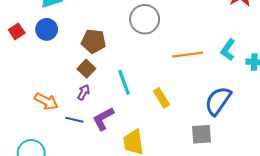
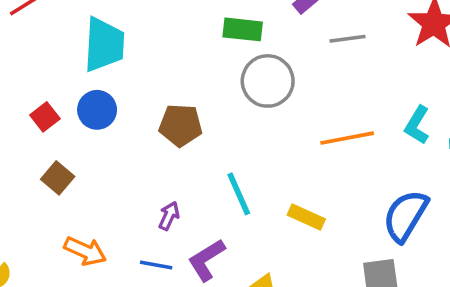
brown square: (86, 69) -> (58, 178), moved
yellow rectangle: (162, 98) -> (306, 217), turned -30
orange arrow: (46, 101) -> (85, 251), moved

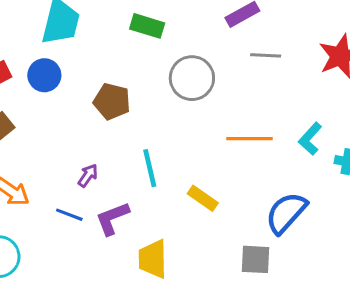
green rectangle: (243, 29) -> (147, 26), moved

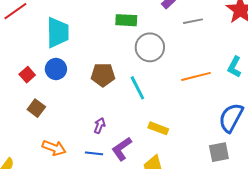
green rectangle: (147, 26) -> (126, 20), moved
cyan line: (150, 168) -> (137, 88), moved
yellow rectangle: (203, 198) -> (158, 128), moved

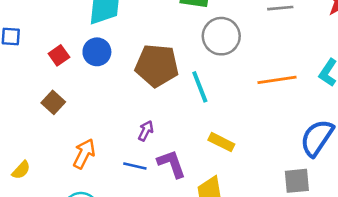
brown pentagon: (103, 75) -> (157, 66), size x1.4
brown square: (36, 108) -> (53, 102), moved
orange arrow: (54, 148) -> (84, 154), turned -90
purple L-shape: (122, 149) -> (172, 164), turned 100

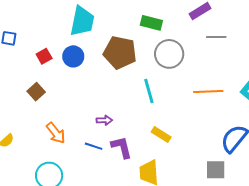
brown pentagon: (157, 66) -> (120, 53), moved
purple arrow: (146, 131) -> (104, 120), turned 56
orange arrow: (84, 154) -> (56, 133), turned 110

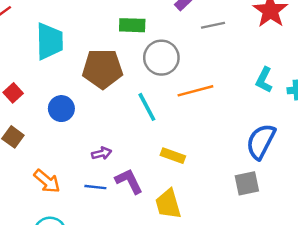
blue circle: (73, 56) -> (61, 109), moved
orange line: (208, 91) -> (195, 91), moved

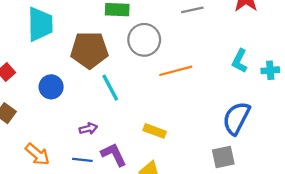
cyan line: (147, 107) -> (110, 88), moved

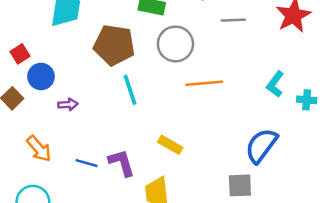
blue circle: (51, 87) -> (41, 76), moved
purple arrow: (88, 129) -> (68, 104), moved

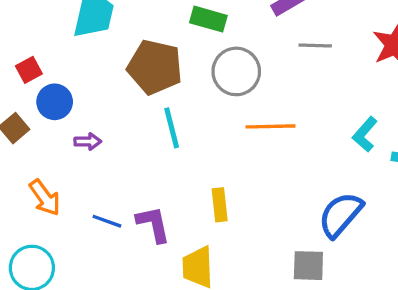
yellow rectangle: (170, 145) -> (220, 205), turned 50

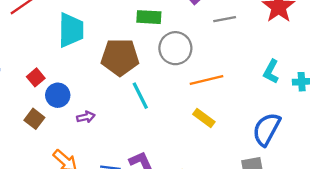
yellow rectangle: (220, 205) -> (204, 118), moved, turned -35

